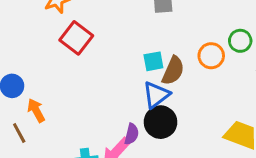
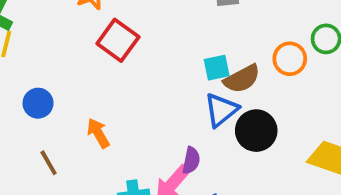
brown semicircle: (173, 71) -> (242, 79), turned 40
orange arrow: (36, 110) -> (98, 133), moved
black circle: (161, 122) -> (256, 131), moved

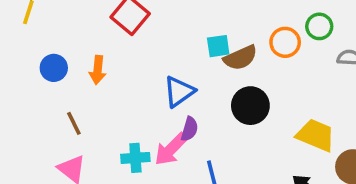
blue triangle: (221, 110) -> (179, 92), moved
orange arrow: (98, 133) -> (98, 70), moved, turned -148
brown line: (49, 163) -> (74, 123), moved

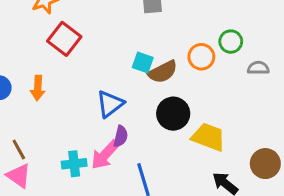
cyan square: (218, 46) -> (143, 63), turned 30
brown line: (74, 123) -> (19, 150), moved
yellow trapezoid: (316, 135) -> (208, 137), moved

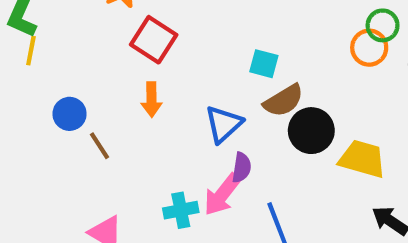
orange circle: (201, 57) -> (369, 48), moved
brown semicircle: (163, 72) -> (284, 101), moved
orange arrow: (38, 88) -> (152, 99), moved
brown line: (19, 150) -> (99, 146), moved

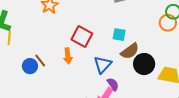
red square: (154, 40) -> (82, 36), moved
brown line: (99, 146) -> (40, 60), moved
purple semicircle: (242, 168) -> (113, 84), turned -40

